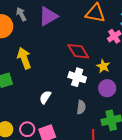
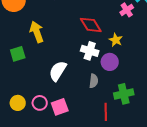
purple circle: (107, 88) -> (110, 62), moved
white semicircle: (45, 97) -> (58, 71), size x1.5

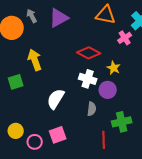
red diamond: (91, 25) -> (89, 53), turned -30
pink circle: (40, 103) -> (35, 142), moved

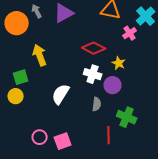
green cross: (122, 122) -> (127, 117), turned 36
yellow circle: (16, 131) -> (16, 96), moved
pink square: (58, 135) -> (63, 141), moved

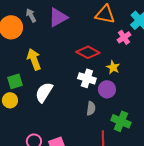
white semicircle: (61, 94) -> (44, 92), moved

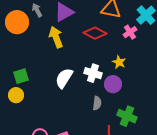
red diamond: (88, 52) -> (95, 33), moved
yellow arrow: (34, 59) -> (56, 37), moved
white semicircle: (44, 92) -> (64, 78), moved

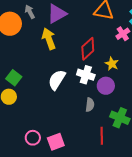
red diamond: (95, 33) -> (88, 49), moved, turned -70
green square: (21, 76) -> (14, 78), turned -35

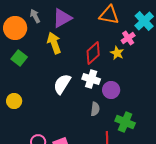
yellow star: (112, 64) -> (117, 53), moved
green square: (14, 78) -> (19, 58), moved

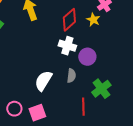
white semicircle: (62, 84) -> (43, 81), moved
green cross: (125, 122) -> (101, 89), turned 30

